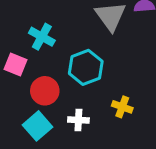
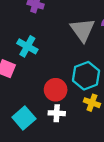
cyan hexagon: (86, 67) -> (86, 76), moved
red circle: (45, 91) -> (56, 90), moved

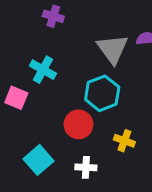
cyan hexagon: (86, 76) -> (102, 93), moved
white cross: (57, 113) -> (86, 167), moved

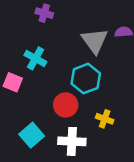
white cross: (86, 167) -> (72, 141), size x1.5

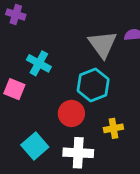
purple cross: (44, 13) -> (16, 14), moved
yellow cross: (105, 119) -> (113, 128), turned -30

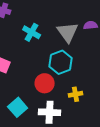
cyan cross: (39, 63) -> (32, 32), moved

